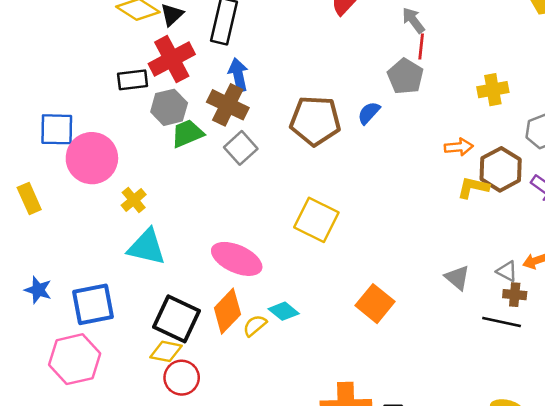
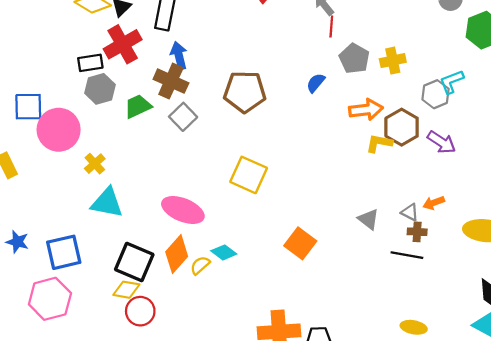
gray pentagon: (405, 76) -> (354, 59), moved
gray hexagon: (169, 107) -> (100, 89), moved
blue semicircle: (369, 113) -> (316, 83), moved
orange arrow: (459, 147) -> (366, 110), size x1.4

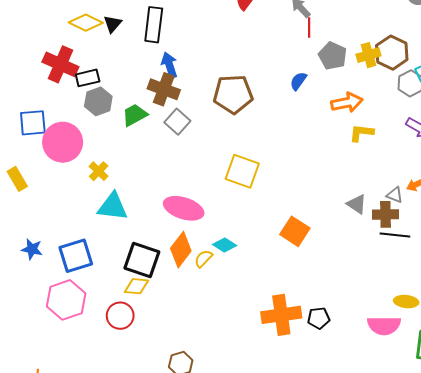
red cross: (123, 44) -> (60, 64), moved, turned -32
brown hexagon: (402, 127) -> (392, 53), moved
brown cross: (417, 232) -> (386, 214), moved, size x1.4
red circle: (140, 311) -> (120, 316), moved

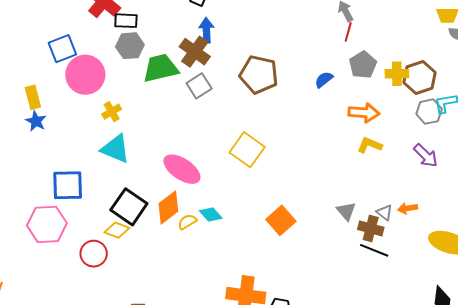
green trapezoid: (135, 115) -> (160, 68), size x1.4
blue square: (33, 123) -> (62, 49), turned -32
blue star: (32, 249) -> (36, 121), moved

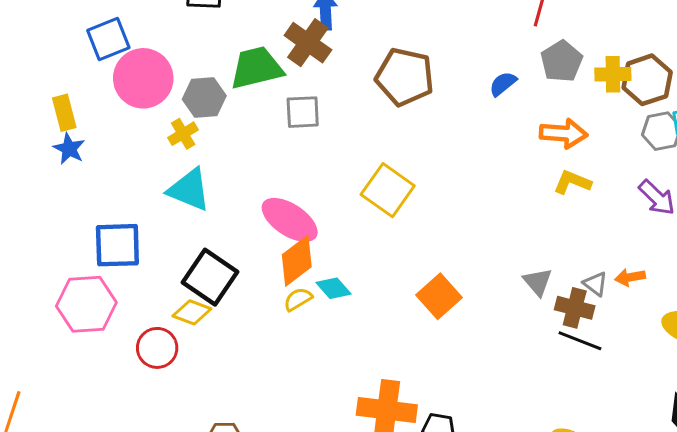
gray hexagon: (130, 46) -> (204, 97), moved
gray square: (199, 86) -> (303, 112), moved, turned 30
orange diamond: (168, 207) -> (297, 261), moved

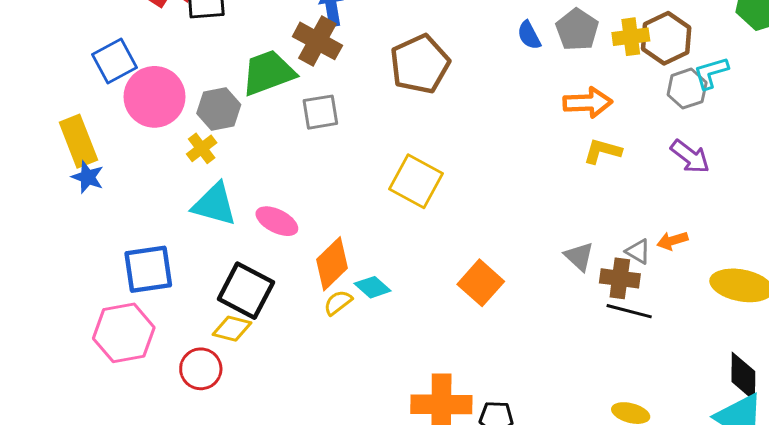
brown pentagon: (405, 77) -> (420, 64), turned -30
blue semicircle: (503, 84) -> (529, 35), moved, turned -72
yellow rectangle: (64, 113) -> (78, 141), size x1.4
pink ellipse: (290, 220) -> (277, 221), moved, size x0.7

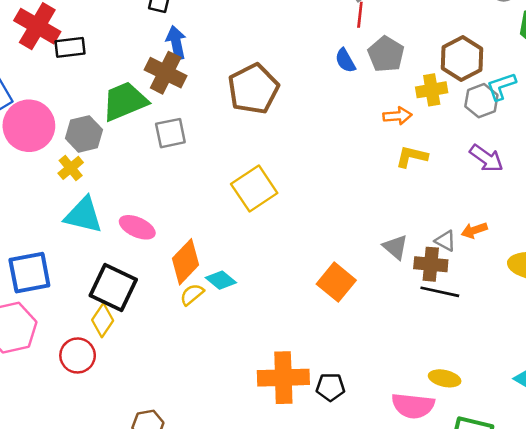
yellow cross: (631, 37) -> (432, 90), moved
orange arrow: (588, 103) -> (397, 116), size x0.7
yellow square: (416, 181) -> (254, 189), turned 30
orange square: (481, 283) -> (336, 282), moved
yellow diamond: (232, 329) -> (103, 320), turned -68

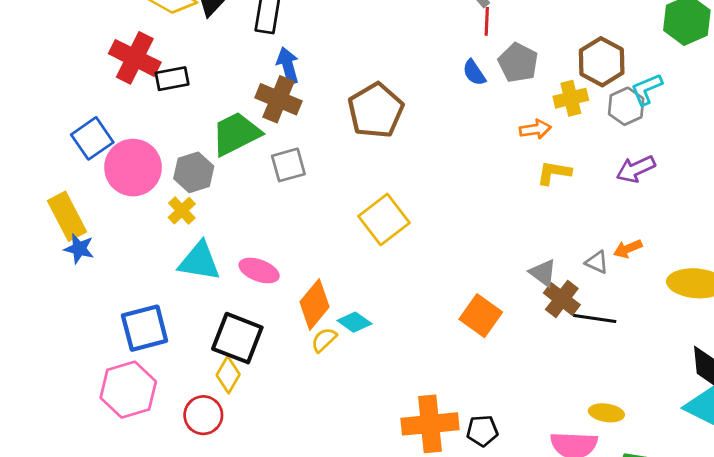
purple arrow: (486, 158) -> (636, 169), turned 124
brown cross: (431, 264) -> (562, 299), moved, turned 36

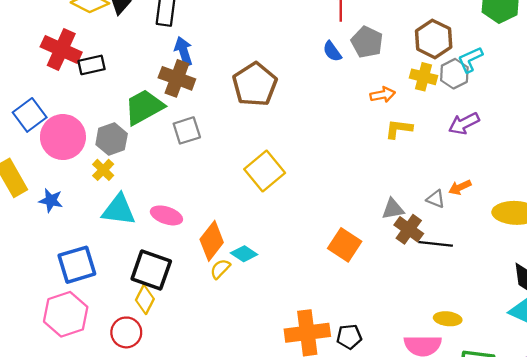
yellow cross: (571, 98) -> (424, 77), moved, turned 30
blue star: (79, 249) -> (51, 200), moved
gray triangle: (543, 273) -> (393, 209), turned -45

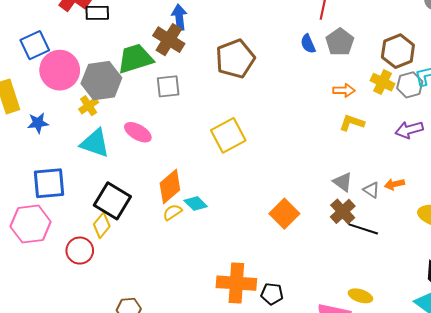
gray hexagon: (112, 139) -> (101, 81), size x1.4
blue star: (51, 200) -> (38, 123), turned -30
gray triangle: (393, 209) -> (343, 182), moved, turned 35
pink ellipse: (166, 215) -> (138, 132), moved

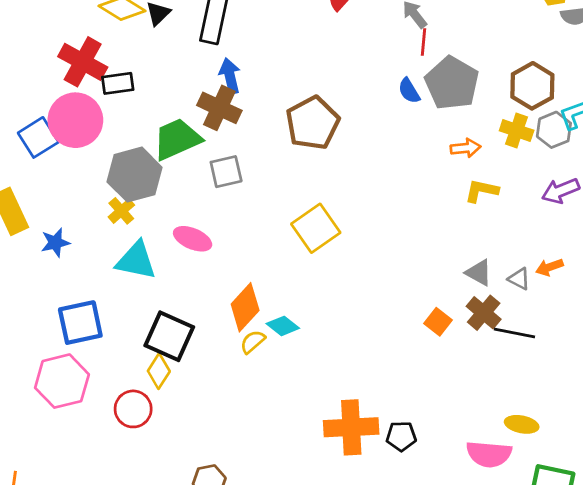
gray pentagon: (340, 42) -> (452, 83), size x1.4
pink circle: (60, 70) -> (75, 120), moved
orange square: (284, 214) -> (438, 322), moved, size x0.7

